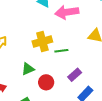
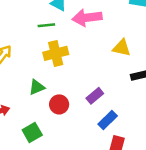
green line: (61, 51) -> (46, 25), moved

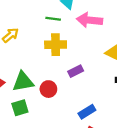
green triangle: (37, 87) -> (23, 82), moved, size x1.5
purple rectangle: (95, 96) -> (76, 71), moved

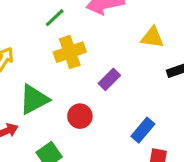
green line: (53, 19) -> (55, 18), turned -32
green triangle: (23, 82) -> (34, 99), moved

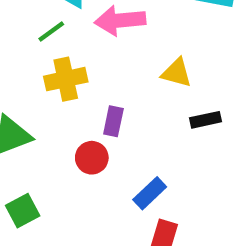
purple rectangle: (109, 79) -> (113, 121), turned -40
red circle: (80, 116) -> (92, 158), moved

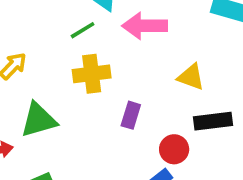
black rectangle: (206, 120) -> (213, 121), size x1.4
red circle: (92, 158) -> (174, 149), moved

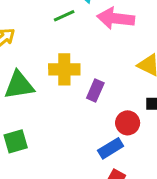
yellow cross: (92, 74) -> (64, 69), moved

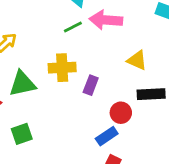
green line: (64, 16) -> (73, 27), moved

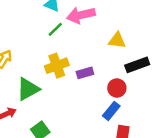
purple rectangle: (91, 85) -> (85, 73), turned 70

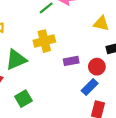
purple rectangle: (85, 73) -> (71, 61), moved

